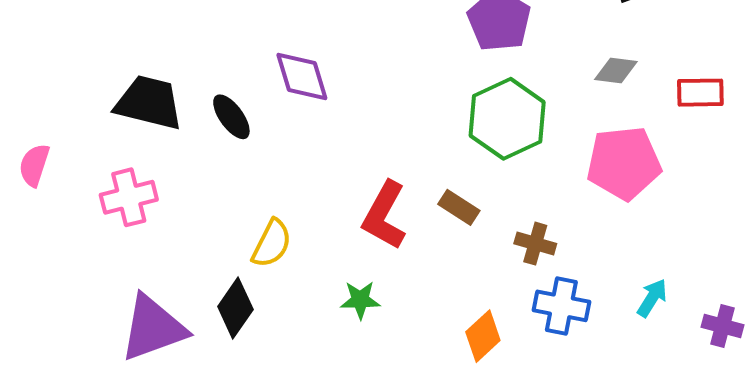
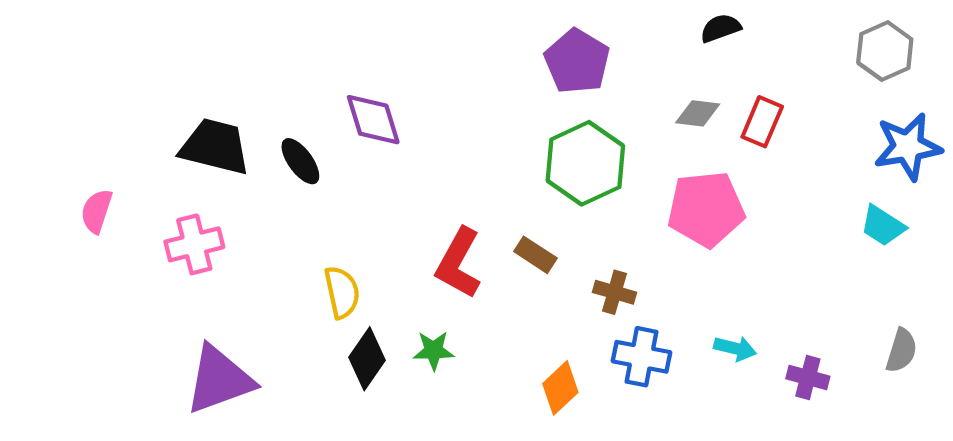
red rectangle: (700, 93) -> (762, 122), moved, turned -66
yellow semicircle: (272, 244) -> (342, 292), turned -39
cyan arrow: (652, 298) -> (735, 348), turned 72
black diamond: (235, 308) -> (367, 359), moved

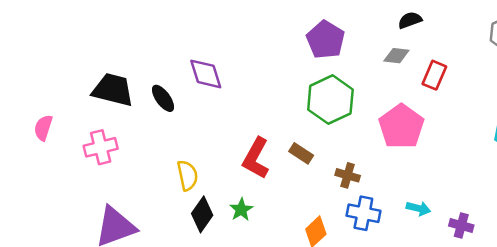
gray diamond: (698, 113) -> (396, 56), moved
pink pentagon: (706, 209) -> (401, 126), turned -30
green star: (434, 350) -> (241, 210), turned -30

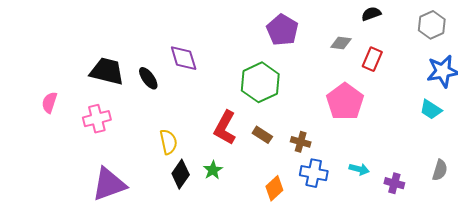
black semicircle: (410, 20) -> (371, 14), moved
green hexagon: (330, 100) -> (260, 82), moved
brown rectangle: (301, 153) -> (262, 135), moved

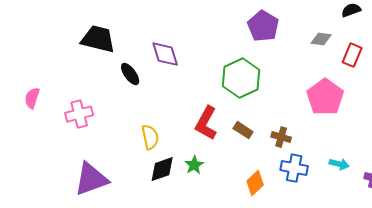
black trapezoid: (107, 71) -> (98, 39), moved
black diamond: (181, 174) -> (162, 169), turned 36

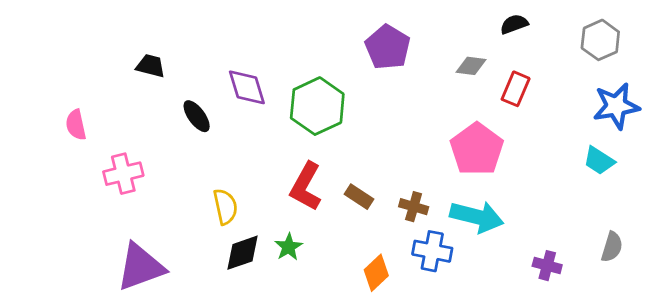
black trapezoid: (98, 39) -> (151, 66), size x0.6
green hexagon: (241, 78) -> (317, 106), moved
pink semicircle: (32, 98) -> (76, 125), moved, turned -30
cyan arrow: (339, 164) -> (477, 217), moved, size x1.8

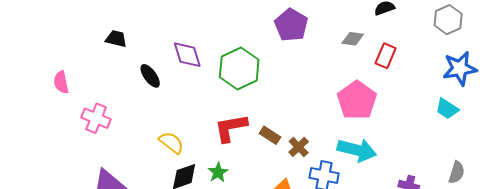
pink cross: (123, 174) -> (96, 118), turned 36
red L-shape: (306, 187) -> (231, 128), turned 51
yellow semicircle: (225, 207) -> (171, 143), turned -40
brown cross: (414, 207) -> (299, 147), moved, turned 30

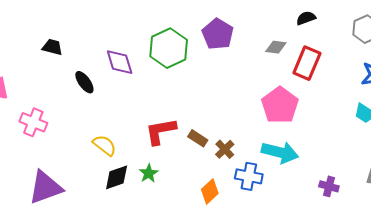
red rectangle: (386, 56) -> (307, 63), size x1.4
green hexagon: (239, 68) -> (169, 48), moved

